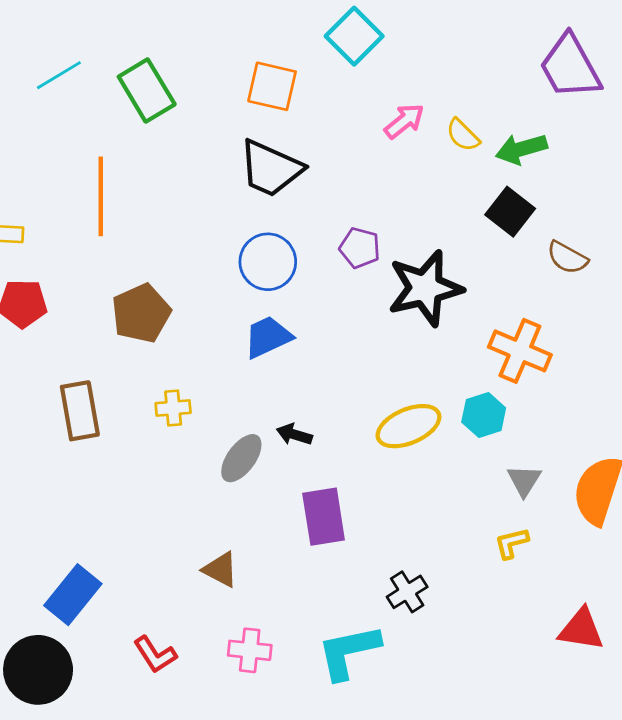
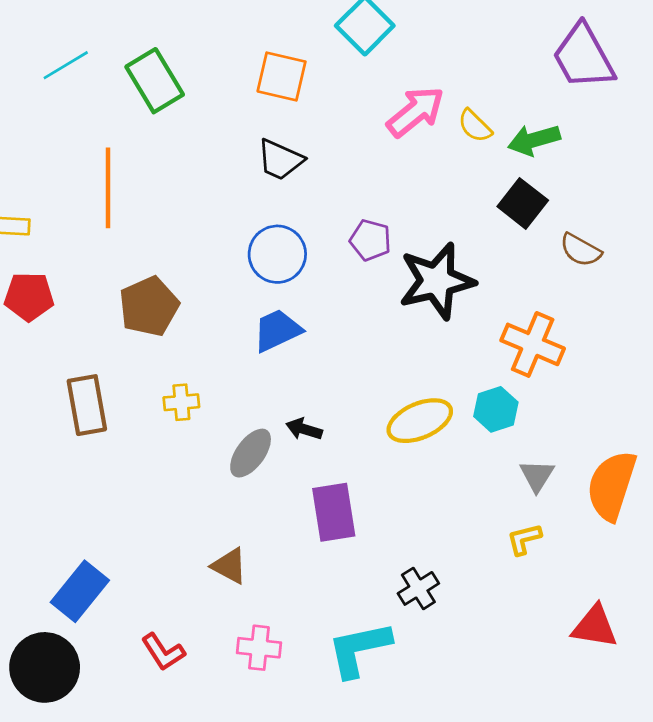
pink arrow: (404, 121) -> (416, 112), size x1.4
black trapezoid: (271, 168) -> (280, 160), size x0.7

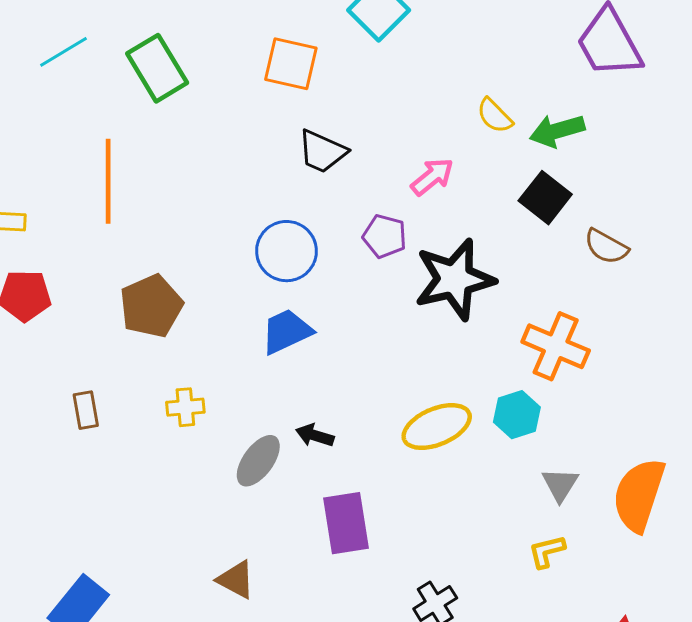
pink arrow: (416, 112) -> (432, 177), moved, size x0.7
black trapezoid: (280, 160) -> (322, 151), moved
brown rectangle: (87, 405) -> (86, 410), size x0.6

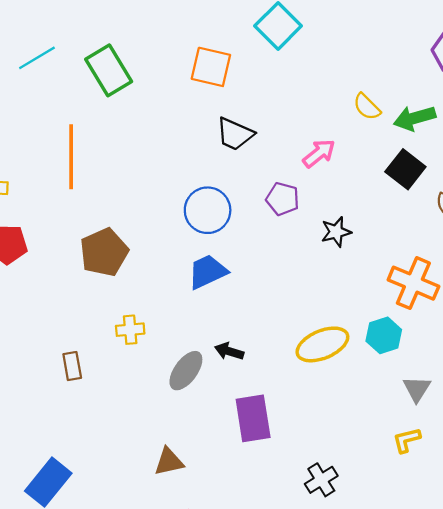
black star: (455, 279) -> (336, 232), size x0.5
brown rectangle: (86, 410) -> (72, 366), moved
brown triangle: (236, 580) -> (169, 462), turned -40

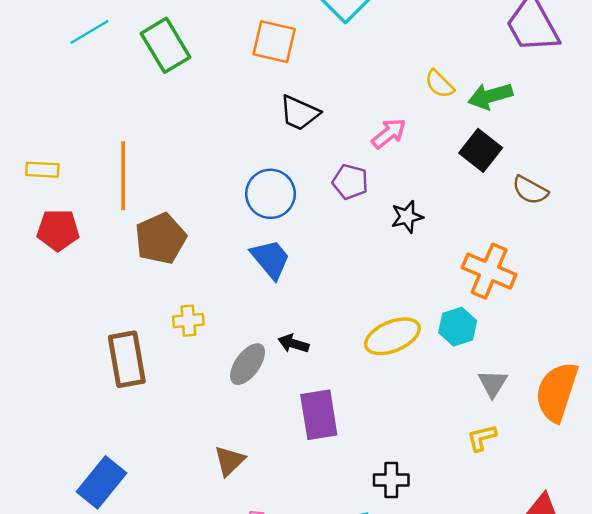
orange line: (71, 157) -> (123, 176), moved
blue trapezoid: (208, 272) -> (270, 259), turned 75
brown rectangle: (72, 366) -> (127, 359), size x1.8
brown triangle: (169, 462) -> (229, 461), turned -32
black cross: (321, 480) -> (391, 480), turned 32

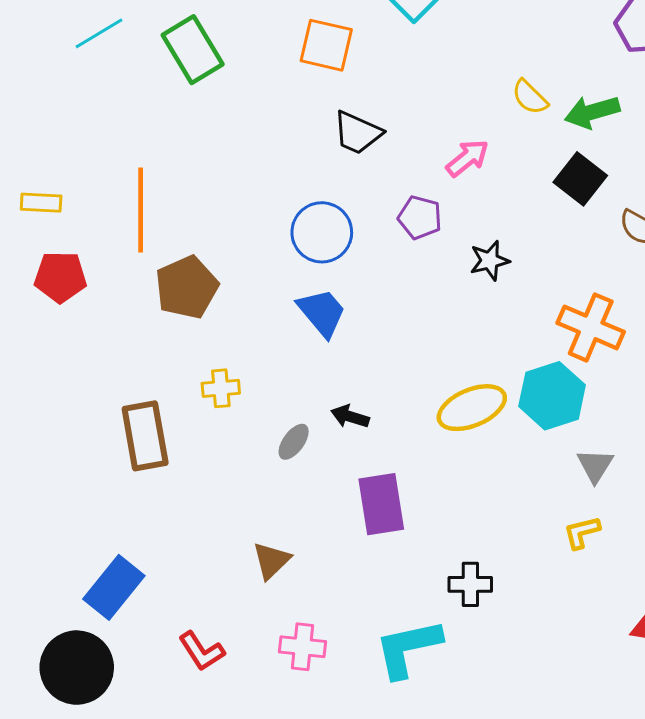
cyan hexagon: (458, 327) -> (552, 396), size x1.4
gray ellipse: (248, 364) -> (294, 442), size x0.7

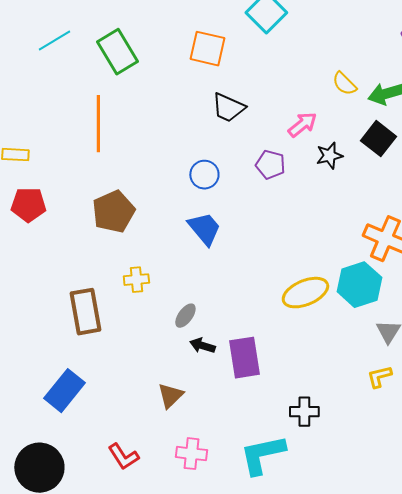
orange line: (141, 210) -> (98, 124), moved
blue circle: (322, 232) -> (204, 175), size x0.7
black star: (490, 261) -> (329, 156), moved
black arrow: (350, 417) -> (202, 346), moved
blue rectangle: (114, 587) -> (64, 391), moved

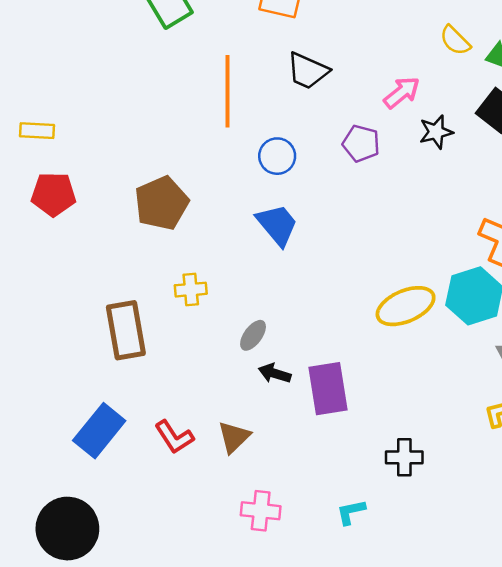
orange line: (98, 124) -> (228, 91), moved
cyan L-shape: (262, 455) -> (351, 512), size x0.5
red L-shape: (123, 457) -> (174, 437), moved

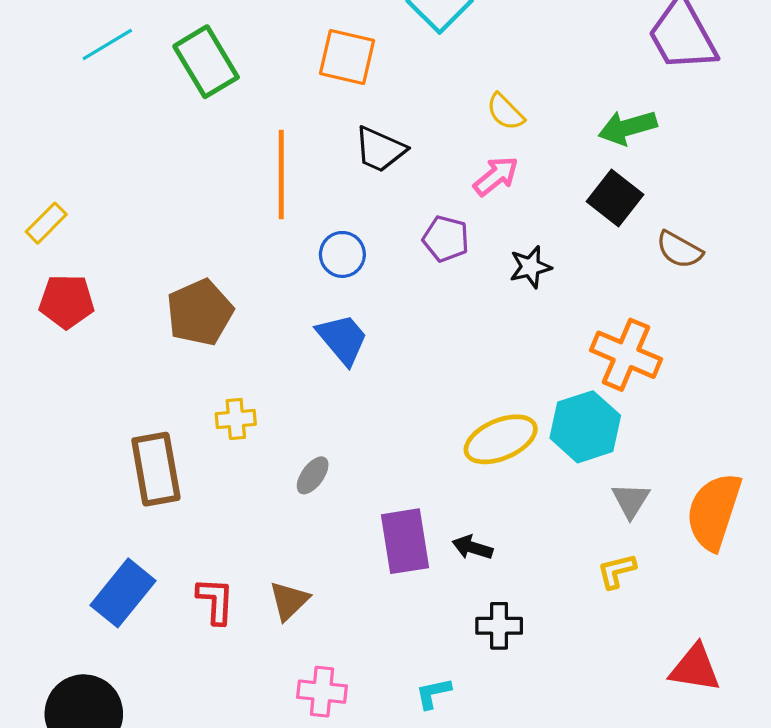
yellow semicircle: (455, 40) -> (505, 112), moved
yellow rectangle: (37, 131) -> (46, 223), turned -48
black star: (436, 132) -> (530, 267), moved
black arrow: (275, 373) -> (472, 547), moved
red L-shape: (174, 437) -> (215, 601), turned -144

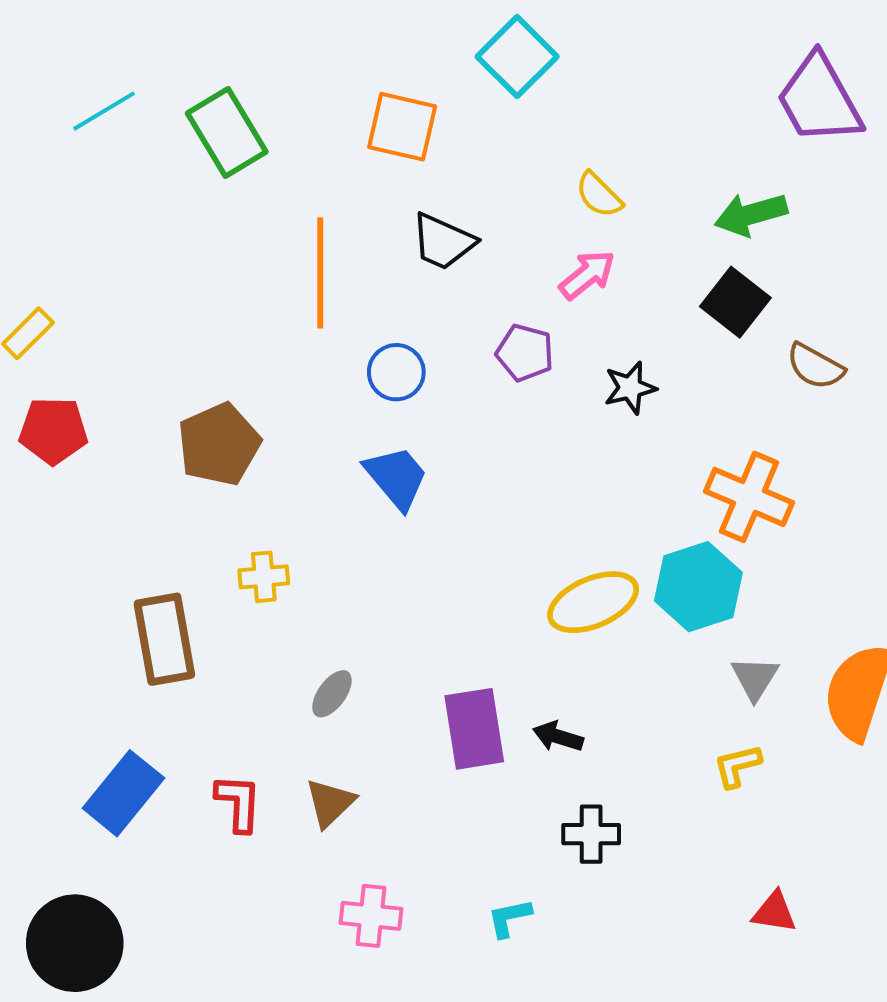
gray ellipse: (313, 475) -> (332, 694), moved
red triangle: (695, 668) -> (774, 912), moved, size x0.7

